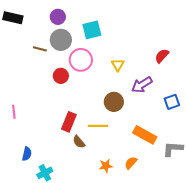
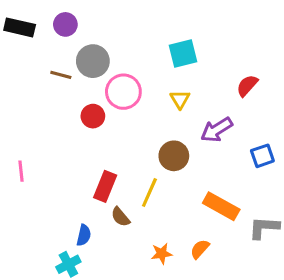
purple circle: (58, 17) -> (65, 24), moved
cyan square: (92, 30) -> (183, 53), moved
yellow line: (98, 126) -> (149, 192), turned -66
blue semicircle: (27, 154) -> (84, 235), moved

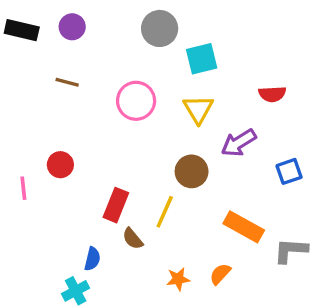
gray circle: (93, 61) -> (160, 28), moved
red semicircle: (247, 86) -> (272, 94), turned -135
yellow triangle: (180, 99) -> (198, 109), size x1.4
red circle: (93, 116) -> (60, 165), moved

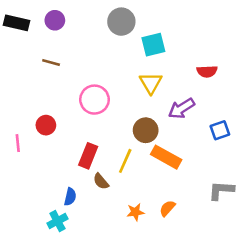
pink circle: (136, 101) -> (95, 100), moved
orange rectangle: (244, 227) -> (166, 157), moved

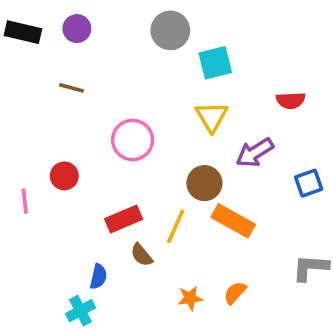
red rectangle: (88, 156) -> (124, 219), turned 45

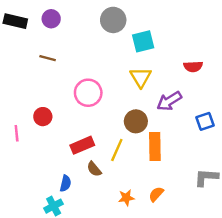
orange rectangle: (233, 221) -> (155, 146), turned 60

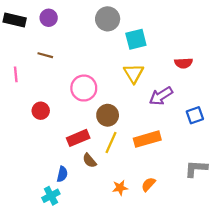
brown circle: (136, 121) -> (108, 115), moved
pink line: (17, 133) -> (16, 74), moved
orange rectangle: (155, 146) -> (147, 139), turned 75

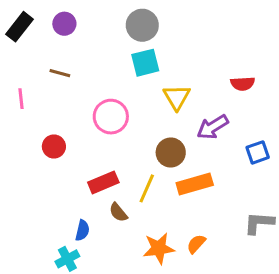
black rectangle: (15, 20) -> (19, 27), turned -65
cyan square: (136, 39) -> (145, 63), moved
brown circle: (108, 115) -> (171, 152), moved
orange star: (120, 188) -> (159, 248), size x1.5

